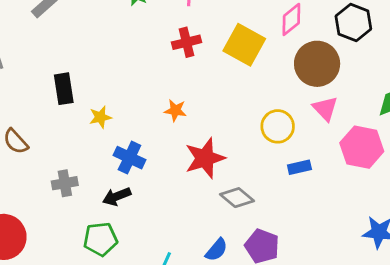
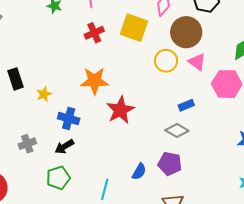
orange star: (175, 110) -> (95, 81), size x1.8
yellow circle: (278, 126) -> (166, 61), moved
gray diamond: (237, 198) -> (177, 130), moved

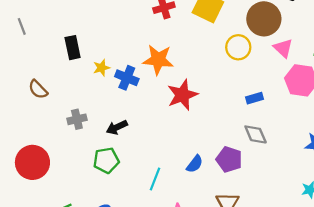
pink triangle: (197, 62) -> (283, 48), moved
blue cross: (69, 118) -> (127, 78), moved
gray diamond: (177, 130) -> (256, 134), moved, turned 30

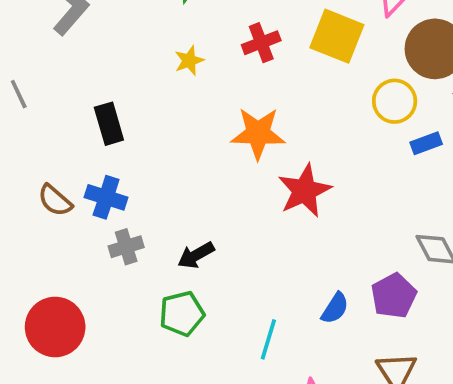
yellow star: (101, 68) -> (189, 61), moved
blue cross: (127, 78) -> (106, 197), moved
blue rectangle: (254, 98) -> (426, 143), moved
purple pentagon: (229, 159) -> (394, 296), turned 30

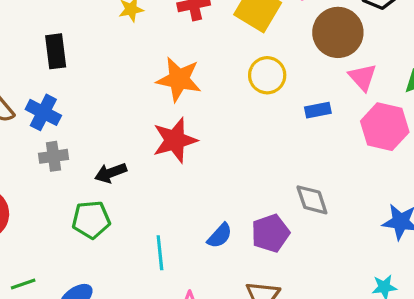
yellow circle: (395, 101) -> (267, 75), moved
red star: (304, 191) -> (175, 140), moved
cyan line: (268, 339) -> (160, 253), turned -32

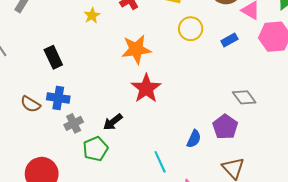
green pentagon: (91, 220) -> (95, 149), moved

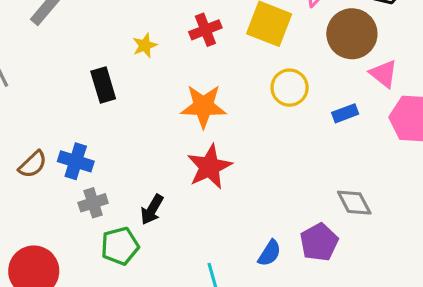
black rectangle: (53, 57) -> (103, 85), moved
brown semicircle: (30, 104) -> (33, 164), turned -84
black arrow: (113, 122) -> (152, 209), turned -30

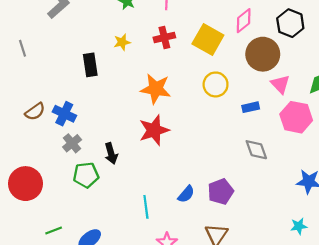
gray cross: (93, 203) -> (72, 143), turned -30
gray diamond: (354, 203) -> (256, 150), moved
black arrow: (152, 209) -> (111, 153), turned -54

